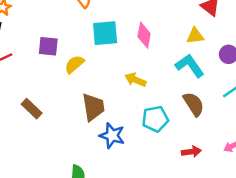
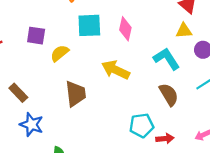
yellow triangle: (195, 36) -> (184, 31), moved
yellow arrow: (135, 80) -> (116, 70), size x1.4
cyan pentagon: (155, 119) -> (142, 125), moved
blue star: (112, 136) -> (32, 125), moved

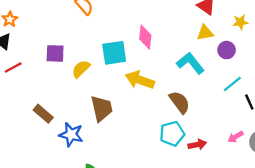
cyan square: (89, 25) -> (114, 53), moved
brown semicircle: (169, 95) -> (180, 102), moved
blue star: (32, 125) -> (71, 134), moved

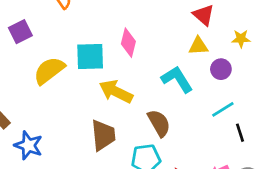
purple square: (55, 53) -> (20, 32), moved, turned -36
yellow semicircle: (81, 69) -> (49, 71), size x1.4
brown trapezoid: (102, 108) -> (103, 135), moved

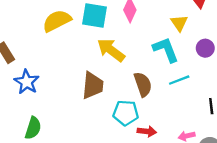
yellow triangle: (198, 46) -> (179, 23), moved, turned 48
cyan line: (223, 109) -> (179, 80), moved

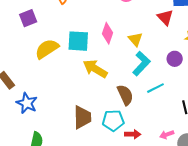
yellow triangle: (179, 23) -> (135, 39), moved
cyan L-shape: (166, 50) -> (141, 64), turned 70
brown trapezoid: (93, 85) -> (82, 117), moved

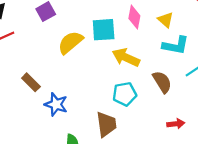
cyan L-shape: (141, 64) -> (176, 45), turned 65
brown trapezoid: (82, 117) -> (106, 124), moved
cyan pentagon: (113, 120) -> (125, 94), moved

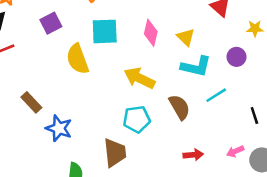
cyan square: (104, 30) -> (105, 31), moved
yellow semicircle: (70, 42) -> (78, 59), turned -72

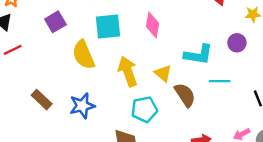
yellow triangle: (186, 37) -> (163, 73), moved
yellow arrow: (139, 78) -> (128, 71), moved, turned 48
cyan line: (216, 95) -> (220, 81), turned 35
blue star: (59, 128) -> (82, 106), moved, turned -30

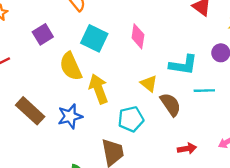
cyan square: (108, 26) -> (94, 38), turned 32
yellow arrow: (128, 71) -> (99, 89), moved
brown rectangle: (42, 100) -> (30, 111), size x1.4

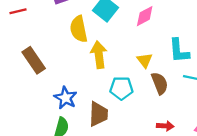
pink diamond: (138, 36) -> (145, 16), turned 40
cyan L-shape: (183, 65) -> (179, 51), turned 64
blue star: (70, 116) -> (65, 98), moved, turned 30

